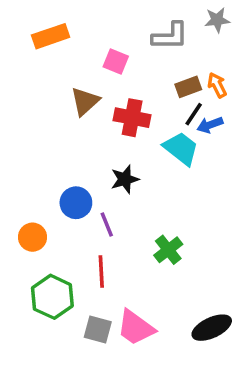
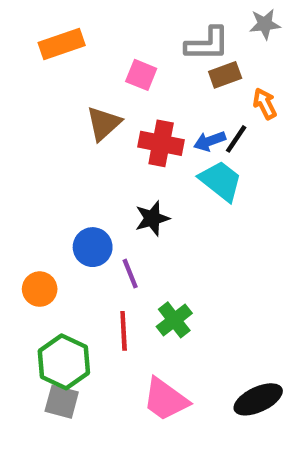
brown rectangle: (188, 87) -> (225, 75), moved
blue arrow: (210, 125) -> (210, 141), moved
green cross: (168, 250) -> (174, 320), moved
gray square: (98, 329) -> (62, 402), moved

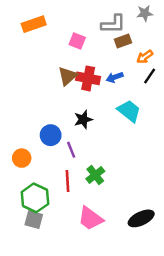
orange arrow: (265, 104) -> (145, 57), turned -98
brown triangle: (104, 123) -> (68, 76), moved
black line: (236, 139) -> (150, 76), moved
cyan trapezoid: (221, 181) -> (129, 111), moved

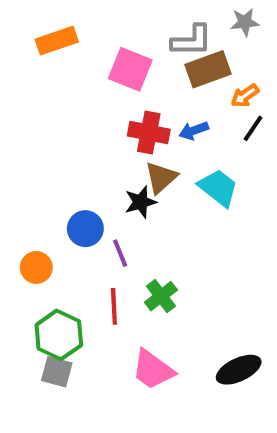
pink square: (77, 41) -> (130, 69), size x1.5
brown rectangle: (123, 41) -> (208, 69), size x1.5
brown triangle: (68, 76) -> (161, 178), moved

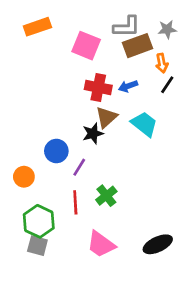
gray star: (245, 22) -> (167, 29), moved
orange arrow: (245, 96) -> (162, 63), turned -66
purple line: (120, 253) -> (79, 167), turned 54

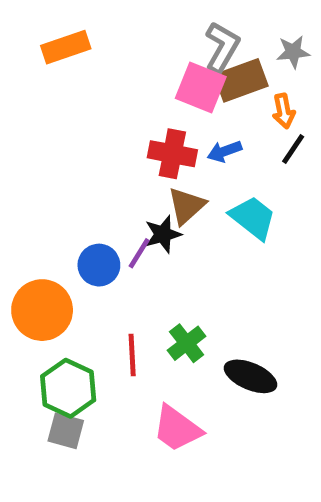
gray L-shape: (127, 27) -> (222, 47), turned -60
pink square: (86, 46) -> (201, 87), moved
purple line: (79, 167) -> (139, 253), moved
orange circle: (24, 177) -> (42, 310), size x1.6
black ellipse: (158, 244) -> (250, 376), moved, turned 48

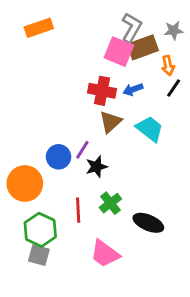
black star: (163, 234) -> (96, 167), moved

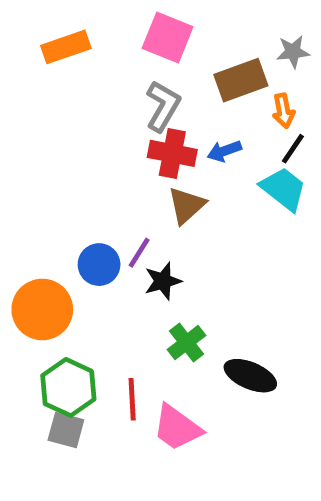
gray L-shape: (131, 28) -> (163, 106), moved
pink square: (119, 52) -> (168, 38), moved
cyan trapezoid: (150, 129) -> (283, 189), moved
red line: (78, 210) -> (132, 399), moved

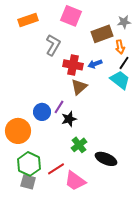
gray L-shape: (163, 106) -> (53, 45), moved
red line: (132, 399) -> (56, 169), turned 60

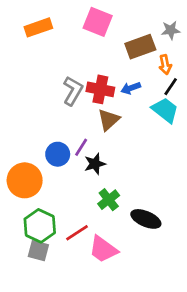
gray L-shape: (53, 45) -> (73, 91), moved

